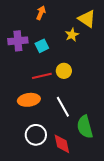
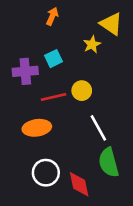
purple cross: (18, 41) -> (25, 71), moved
white line: (63, 107) -> (98, 128), moved

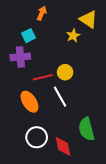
cyan square: (54, 59) -> (28, 36), moved
orange ellipse: (37, 128) -> (29, 102), turned 65
white line: (98, 128) -> (60, 97), moved

